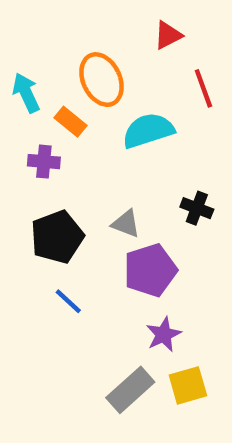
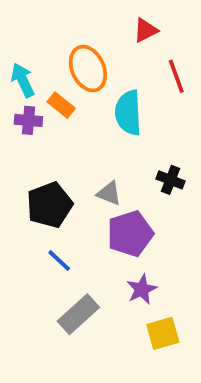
cyan semicircle: (148, 131) -> (128, 113), turned -75
purple cross: (44, 162) -> (28, 120), moved
gray rectangle: (130, 390) -> (78, 314), moved

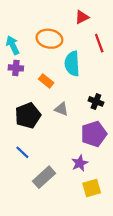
orange ellipse: (88, 69) -> (49, 39), turned -55
orange rectangle: (61, 105) -> (46, 81), moved
purple pentagon: (130, 234) -> (94, 134), moved
blue line: (59, 261) -> (22, 152), moved

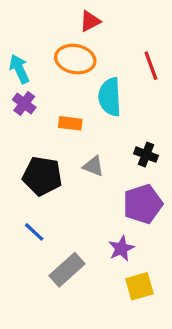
red triangle: (82, 17) -> (90, 21), moved
purple cross: (16, 68) -> (24, 104), turned 32
orange rectangle: (46, 81) -> (70, 123), turned -32
black pentagon: (28, 116) -> (42, 176), turned 30

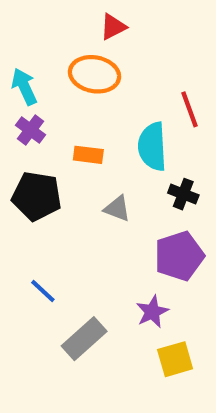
red line: (151, 66) -> (189, 109), moved
cyan semicircle: (110, 97) -> (152, 147), moved
black pentagon: (42, 176) -> (37, 196), moved

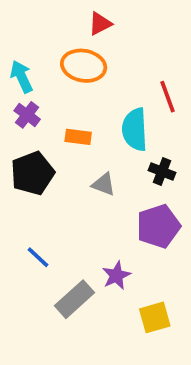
black pentagon: (37, 196) -> (32, 173), turned -30
purple star: (152, 312) -> (116, 275), moved

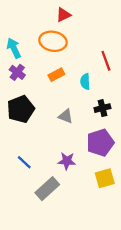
cyan semicircle: (135, 130) -> (85, 82), size x0.6
orange rectangle: (78, 137) -> (56, 75), moved, turned -35
black cross: (162, 171) -> (102, 108), turned -35
purple star: (116, 275) -> (67, 161), moved, turned 30
yellow square: (155, 317) -> (105, 178), moved

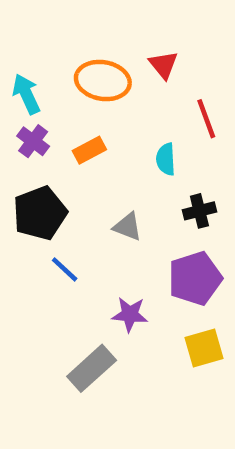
red triangle: (63, 15) -> (164, 65), moved, turned -42
orange rectangle: (56, 75) -> (89, 150), moved
blue line: (24, 162) -> (65, 269), moved

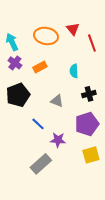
red line: (206, 119) -> (92, 43), moved
blue line: (65, 269) -> (38, 124), moved

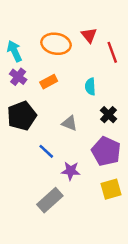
black cross: (89, 94) -> (109, 115), turned -32
purple pentagon: (87, 124) -> (106, 151), turned -30

